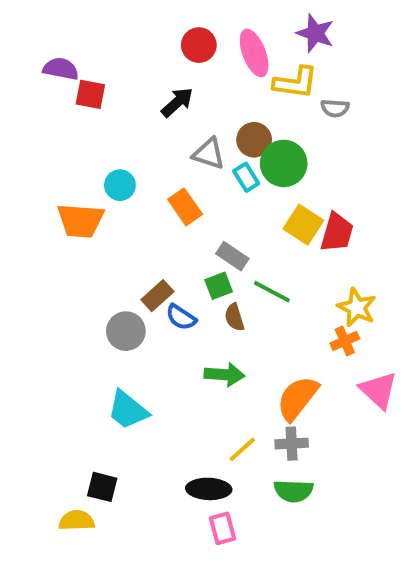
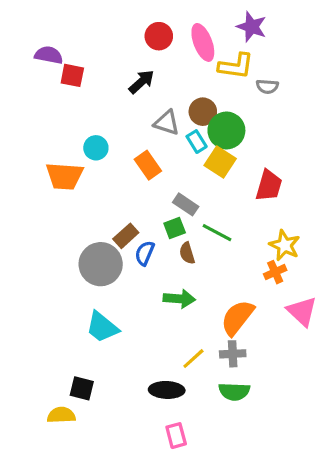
yellow square: (303, 225) -> (220, 162), moved
blue semicircle: (181, 317) -> (145, 253), turned 80
gray circle: (126, 331) -> (101, 264), size x1.4
pink rectangle: (223, 528) -> (176, 436), moved

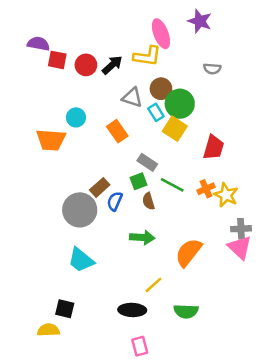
red circle: (159, 36) -> (86, 65), moved
yellow L-shape: (236, 66) -> (147, 56), moved
orange cross: (275, 272) -> (206, 189), moved
gray cross: (233, 354) -> (241, 229), moved

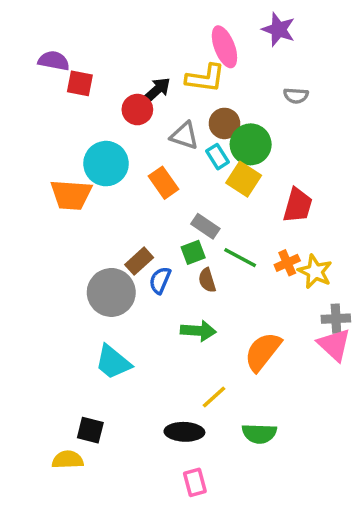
red circle: (86, 65) -> (137, 110), moved
cyan circle: (76, 117) -> (106, 164), size x1.6

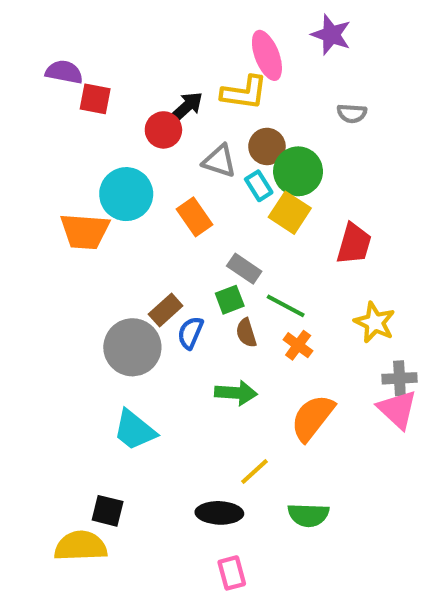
orange cross: (287, 263) -> (298, 345), moved, turned -30
yellow semicircle: (68, 460) -> (81, 546), size x1.4

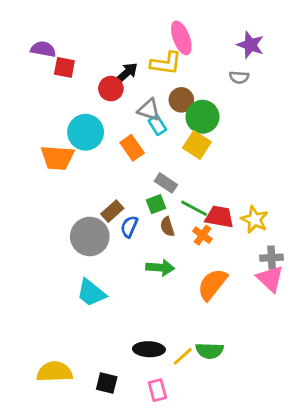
purple star: (331, 35) -> (250, 45), moved
cyan rectangle: (259, 186) -> (157, 125), moved
red trapezoid: (354, 244) -> (219, 217), moved, turned -96
yellow line: (255, 472) -> (183, 356), moved
black square: (108, 511) -> (107, 383), moved

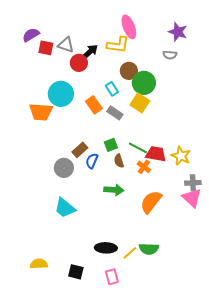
purple semicircle: (43, 49) -> (31, 35), turned -42
gray triangle: (149, 110) -> (66, 45), moved
gray rectangle: (166, 183) -> (115, 113), moved
gray circle: (90, 237) -> (64, 168), size x0.7
yellow semicircle: (55, 372) -> (39, 264), size x0.7

